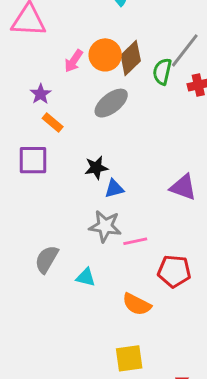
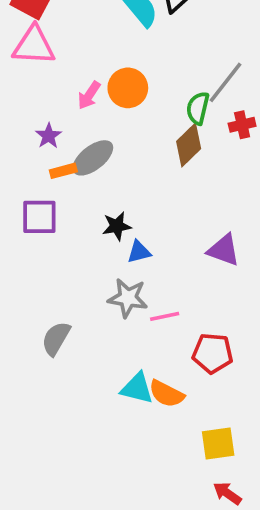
brown diamond: (131, 58) -> (189, 145), moved
gray ellipse: (111, 103) -> (93, 158), moved
orange rectangle: (53, 123) -> (63, 171), turned -55
cyan triangle: (86, 277) -> (137, 388), moved, size x1.4
yellow square: (129, 358) -> (218, 444), moved

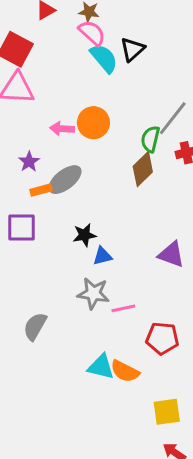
pink arrow: (89, 95) -> (62, 129), turned 60

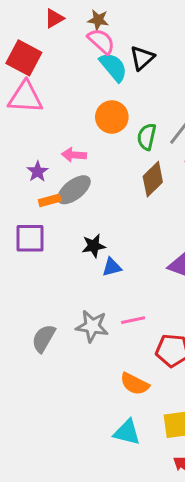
orange circle: (93, 123) -> (112, 117), moved
pink arrow: (62, 129) -> (74, 155), moved
green semicircle: (150, 139) -> (147, 137), moved
gray star: (93, 293) -> (92, 326), moved
cyan triangle: (101, 367) -> (127, 432), moved

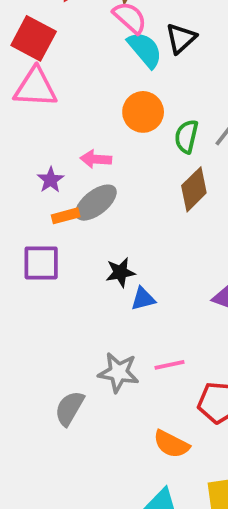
gray semicircle: (44, 338) -> (69, 408), moved

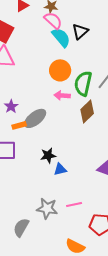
green semicircle: (186, 136) -> (83, 83), size x1.4
pink arrow: (96, 159) -> (62, 95), moved

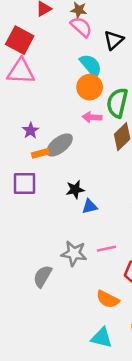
cyan semicircle: (61, 37) -> (91, 65), moved

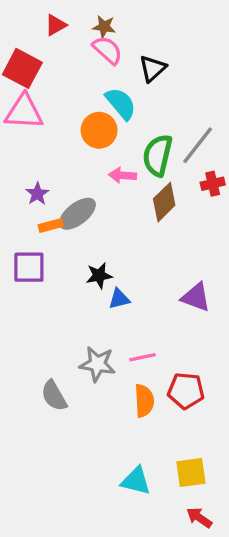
orange circle: (90, 87) -> (99, 130), moved
gray semicircle: (43, 276) -> (54, 396), turned -60
orange semicircle: (108, 299) -> (144, 401), moved, turned -120

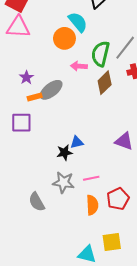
black star: (99, 276) -> (64, 153), moved
red pentagon: (186, 391) -> (118, 199), turned -30
yellow square: (191, 473) -> (112, 242), moved

